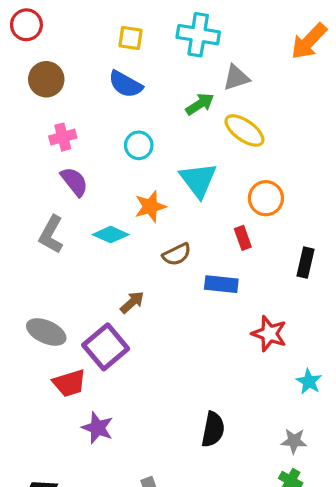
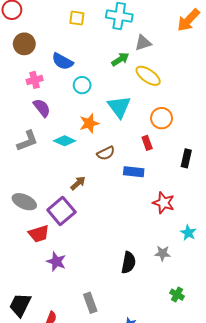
blue semicircle: (126, 84) -> (62, 61), moved
gray L-shape: (51, 235) -> (27, 141), turned -140
gray star: (294, 441) -> (163, 253), moved

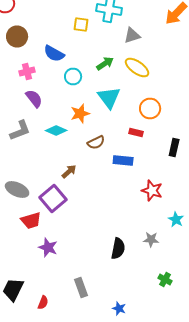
yellow square: (77, 18) -> (81, 24), moved
green arrow: (120, 59) -> (105, 64), moved
red rectangle: (147, 143) -> (136, 132), turned -56

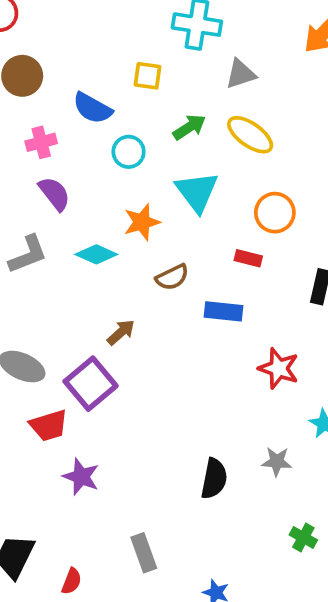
yellow square: (81, 24) -> (148, 76), moved

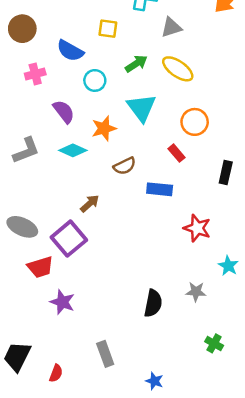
purple semicircle: (54, 194) -> (64, 112), moved
red rectangle: (248, 258) -> (176, 153), turned 36

